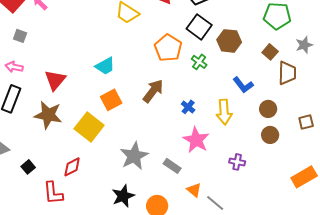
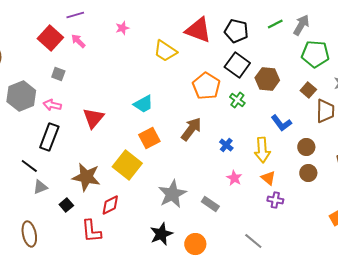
brown star: (48, 115) -> (86, 177), moved
pink star: (196, 140) -> (234, 178), size x0.6
orange triangle: (194, 190) -> (268, 178), moved

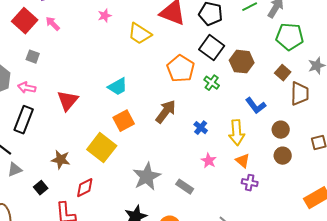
pink star: (122, 28) -> (105, 16), moved
brown star: (86, 177) -> (61, 160), size x0.7

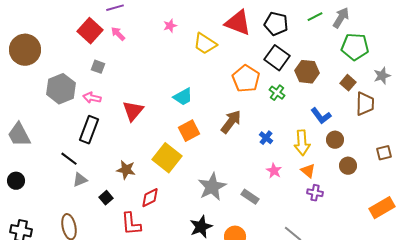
brown circle: (281, 130) -> (335, 140), moved

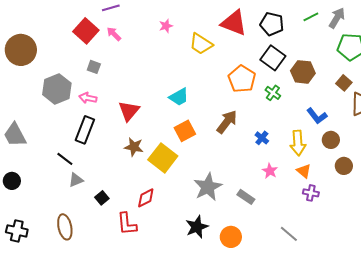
brown star: (126, 170) -> (134, 147), moved

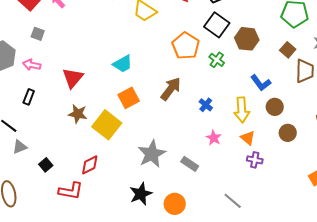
black rectangle: (85, 130) -> (29, 97), size x0.6
red L-shape: (127, 224) -> (71, 191), turned -75

